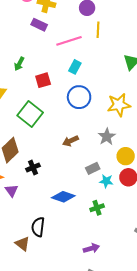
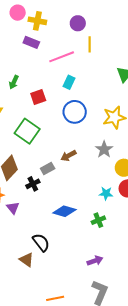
gray rectangle: (93, 168) -> (48, 169), moved
black semicircle: (38, 227) -> (41, 242), turned 138

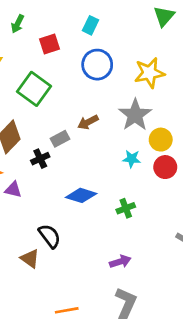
gray star: (104, 149) -> (135, 115), size x1.4
cyan star: (106, 193) -> (132, 159), moved
purple triangle: (13, 208) -> (13, 190), turned -40

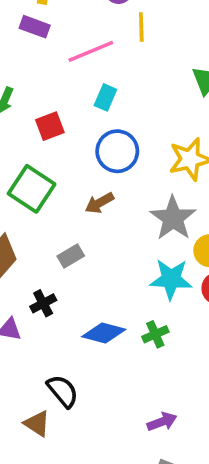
brown arrow: (88, 122) -> (99, 203), moved
black cross: (40, 159) -> (43, 303), moved
cyan star: (132, 159) -> (171, 279), size x1.6
green cross: (126, 208) -> (155, 334), moved

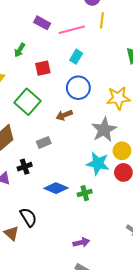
purple rectangle: (35, 27) -> (42, 23), moved

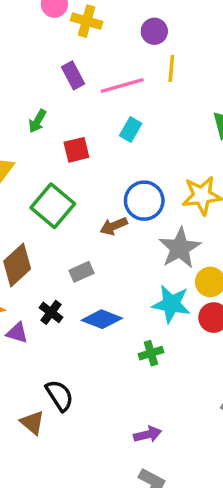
purple rectangle: (42, 23) -> (73, 75), turned 35
blue circle: (78, 88) -> (144, 201), moved
black cross: (25, 167) -> (51, 312), turned -32
blue diamond: (56, 188) -> (102, 319), moved

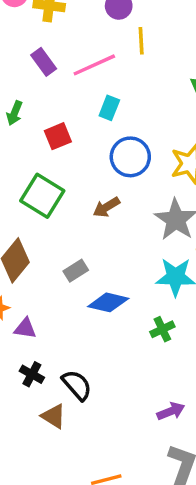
blue circle: (144, 201) -> (130, 157), moved
gray rectangle: (82, 272) -> (76, 271), moved
black cross: (51, 312) -> (32, 374), moved

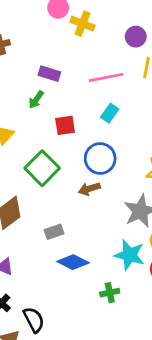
purple rectangle: (44, 62) -> (49, 74), moved, turned -50
blue circle: (130, 157) -> (100, 158), moved

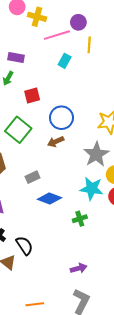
pink line: (106, 77) -> (57, 35), moved
cyan rectangle: (110, 113) -> (65, 61), moved

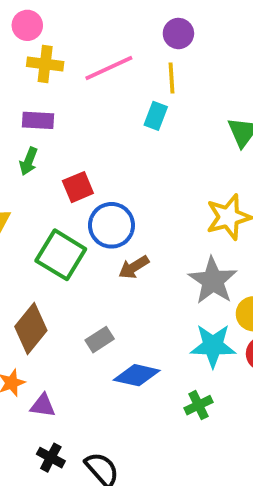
yellow cross: (37, 17) -> (45, 64), moved
purple circle: (78, 22) -> (178, 34), moved
cyan rectangle: (65, 61) -> (156, 116), moved
blue circle: (61, 118) -> (111, 225), moved

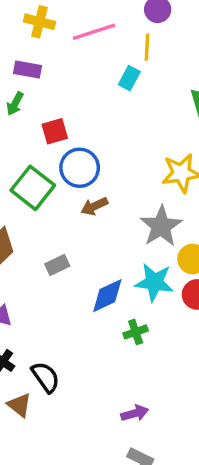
blue diamond: (137, 375) -> (107, 296), moved, turned -45

